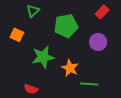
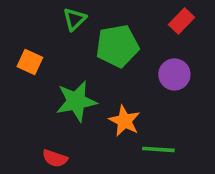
green triangle: (33, 11) -> (74, 19), moved

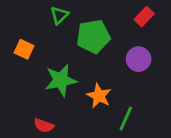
green line: (158, 149) -> (126, 118), turned -70

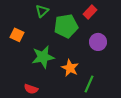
red rectangle: (144, 17) -> (90, 12), moved

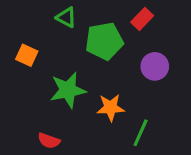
green triangle: (42, 11) -> (66, 17), turned -48
orange star: (70, 68) -> (111, 107), turned -30

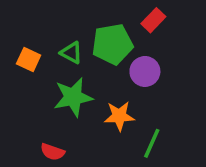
green triangle: (66, 17) -> (71, 53), moved
purple circle: (155, 66) -> (145, 71), moved

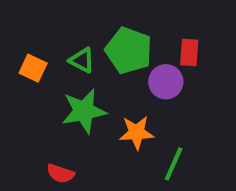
red rectangle: (153, 20) -> (189, 52), moved, turned -40
green pentagon: (112, 44) -> (129, 51), turned 30

